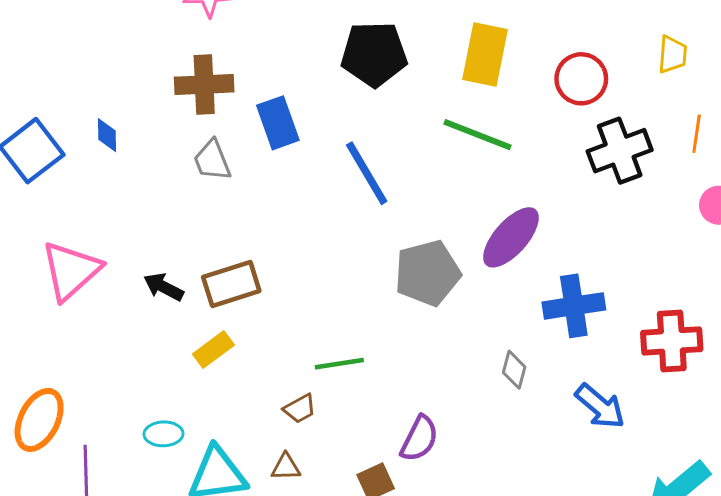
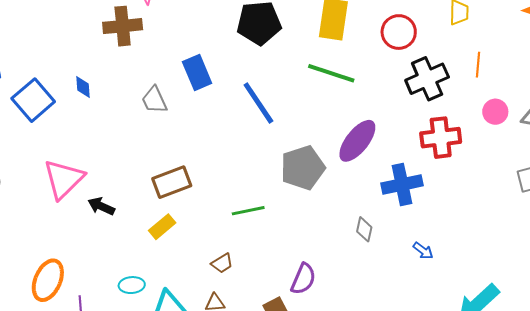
brown cross: (204, 85) -> (123, 26), moved
black arrow: (163, 287) -> (101, 206), moved
red cross: (672, 341) -> (441, 138), moved
green line: (339, 364) -> (248, 211), moved
blue arrow: (600, 406) -> (423, 251), size x0.6

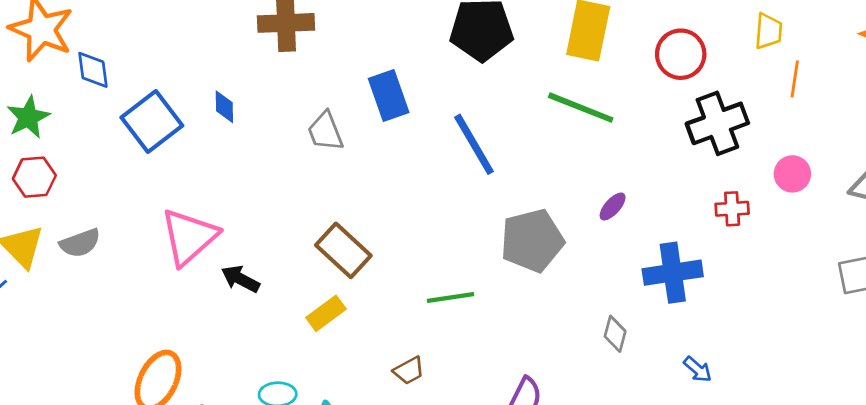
orange line: (478, 65) -> (795, 79), moved
pink circle: (495, 112) -> (792, 174), moved
red cross: (441, 138) -> (732, 209), size x0.6
purple ellipse: (357, 141) -> (613, 207), size x0.5
brown rectangle: (172, 182) -> (343, 250), turned 60

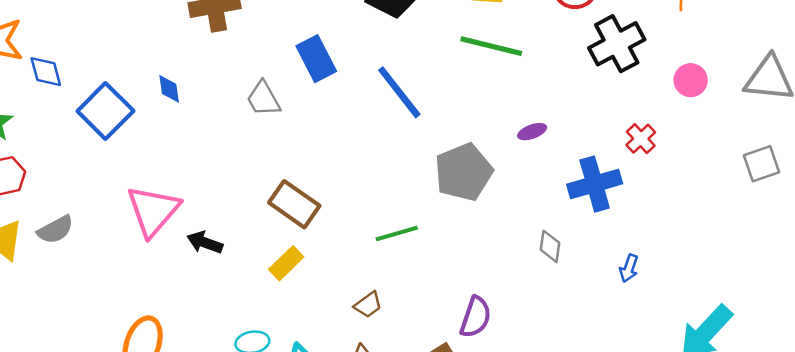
purple ellipse: (613, 207) -> (532, 132), turned 36
red cross: (732, 209) -> (641, 139), moved, turned -32
blue arrow: (698, 369) -> (629, 268), turned 76

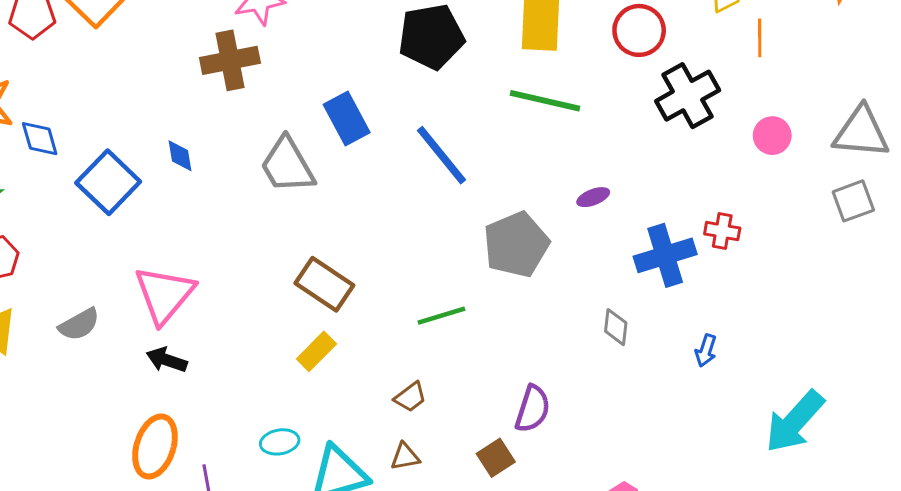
gray trapezoid: (263, 99) -> (287, 165), size x1.4
red cross: (641, 139) -> (722, 231), moved, turned -36
gray square: (762, 164) -> (853, 201), moved
gray semicircle: (55, 230) -> (79, 324), moved
black arrow: (205, 242) -> (167, 360), moved

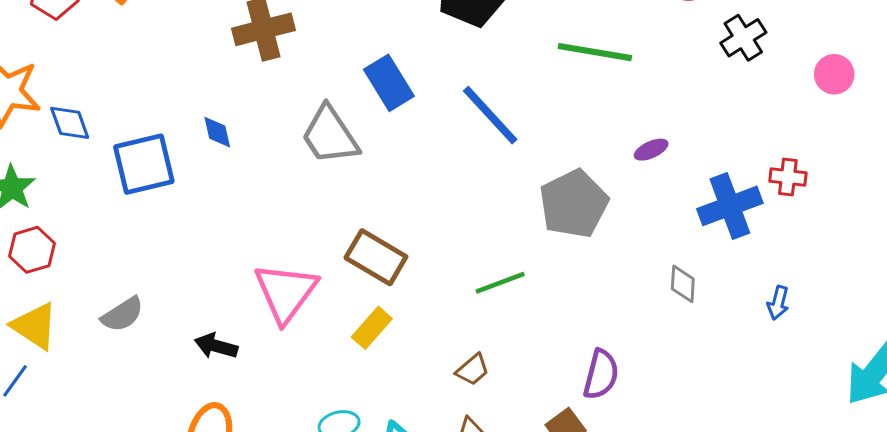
black cross: (688, 96) -> (743, 38), size x0.7
blue square: (108, 182) -> (144, 164), turned 36
pink triangle: (164, 295) -> (286, 292), moved

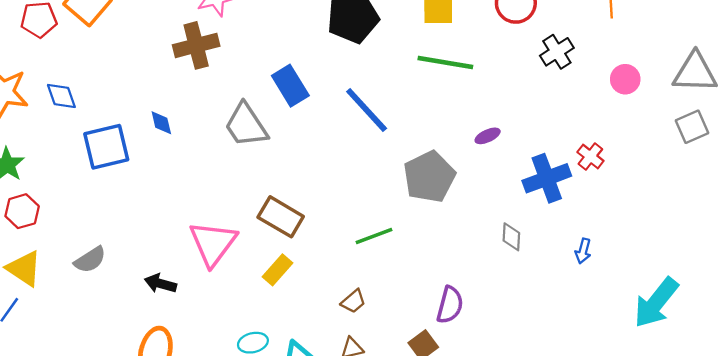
blue diamond: (70, 123) -> (61, 96), moved
red cross: (788, 177) -> (590, 156), turned 32

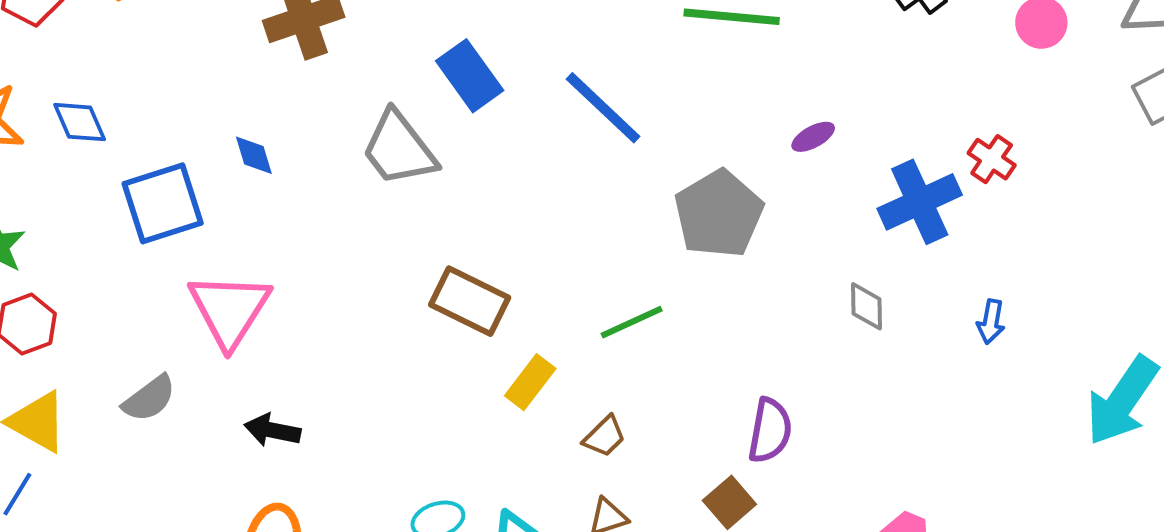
pink triangle: (213, 243) -> (229, 310), moved
yellow rectangle: (278, 270) -> (530, 382), moved

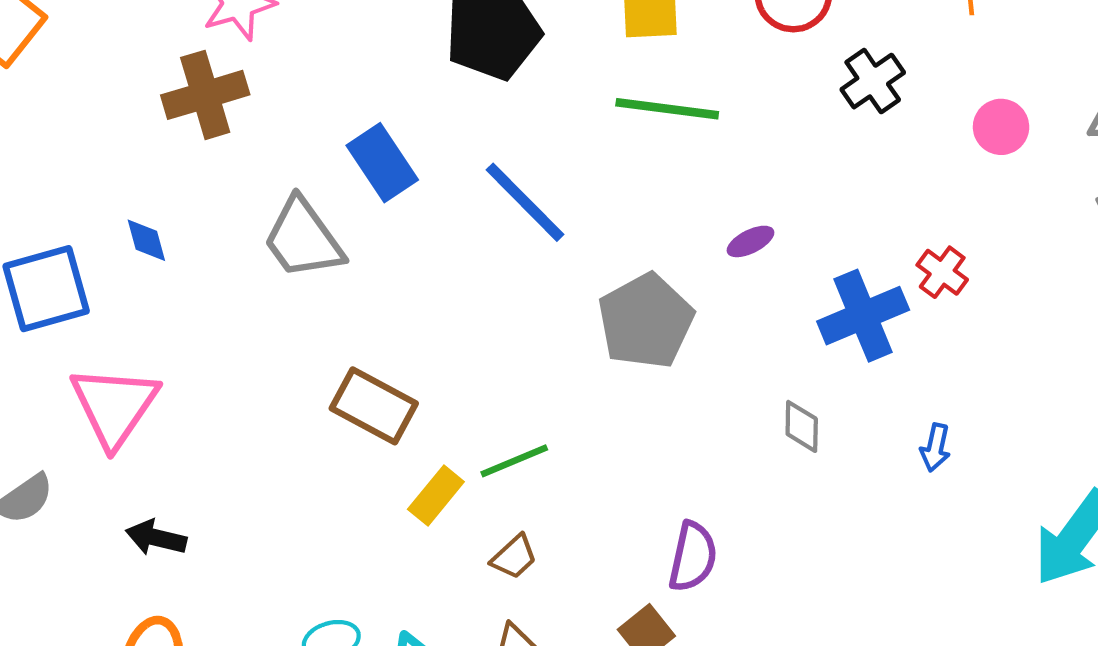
green line: (632, 322) -> (514, 461), moved

